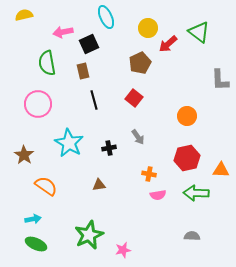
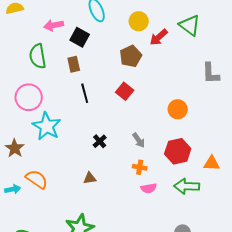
black square: (89, 44) -> (80, 37), turned -36
gray arrow: (138, 137) -> (139, 140), moved
cyan star: (69, 143) -> (47, 126), moved
black cross: (109, 148) -> (100, 141), turned -32
cyan arrow: (33, 219) -> (13, 189), moved

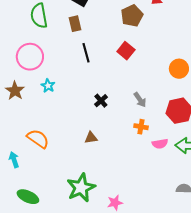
cyan star: (47, 126) -> (48, 86), size x0.5
brown star: (15, 148) -> (15, 91), moved
pink semicircle: (149, 188) -> (160, 144), moved
cyan arrow: (13, 189) -> (14, 160), moved, turned -98

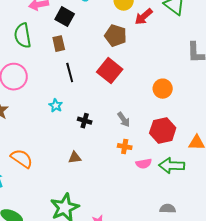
brown pentagon: (132, 16) -> (116, 36), turned -30
red square: (126, 51) -> (110, 71), size x1.4
cyan star: (48, 86) -> (56, 106), moved
black cross: (101, 101) -> (85, 121), turned -32

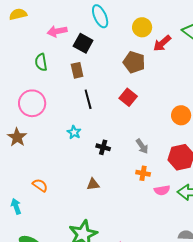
green semicircle: (23, 36) -> (41, 62), size x0.7
red square: (110, 71) -> (128, 97), size x0.7
orange semicircle: (22, 159) -> (40, 185), size x0.7

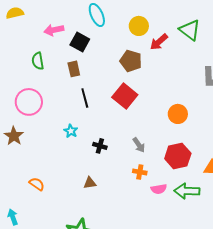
red square: (128, 97) -> (125, 96), size x1.4
cyan arrow: (16, 206) -> (13, 217), moved

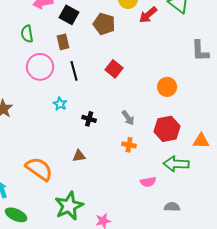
brown pentagon: (131, 61) -> (104, 24), moved
red square: (125, 96) -> (114, 69), size x0.7
pink circle: (29, 102) -> (40, 67), moved
orange semicircle: (37, 184) -> (39, 169), moved, size x1.8
pink semicircle: (159, 189) -> (148, 182), moved

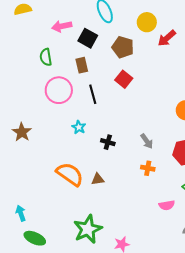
red square: (114, 69) -> (124, 79), moved
orange semicircle: (39, 169) -> (70, 174), moved

